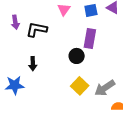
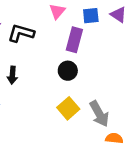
purple rectangle: (90, 38) -> (74, 40), moved
gray arrow: (105, 88) -> (99, 114), turned -90

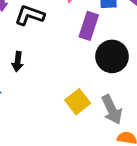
black circle: (68, 71) -> (112, 56), moved, size x1.5

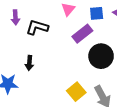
purple rectangle: (89, 26) -> (82, 34), turned 36

